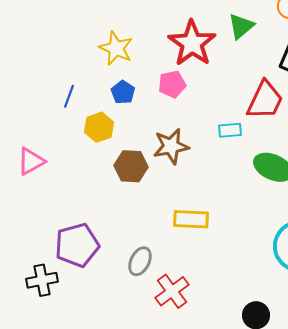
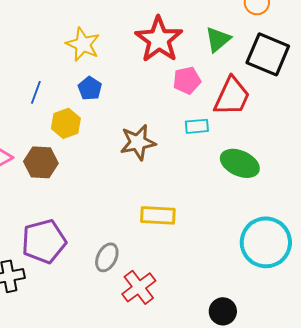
green triangle: (241, 26) -> (218, 39), moved
pink pentagon: (172, 84) -> (187, 80), moved
brown hexagon: (131, 166) -> (41, 162), moved

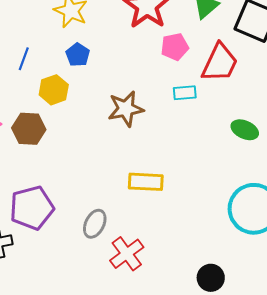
green ellipse: (240, 163) -> (245, 130), moved, size x0.7

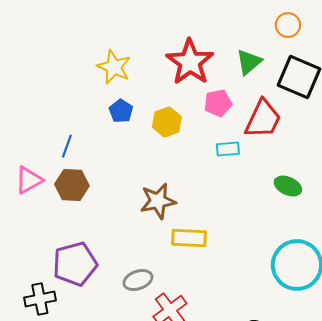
blue line: (24, 59) -> (67, 146), moved
yellow hexagon: (54, 90) -> (167, 122), moved
brown star: (126, 109) -> (158, 201), moved
gray ellipse: (95, 224) -> (138, 280), turned 44

